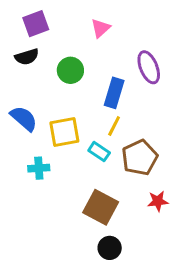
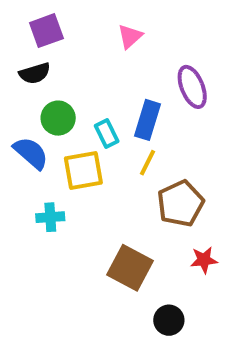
green circle: (70, 70) -> (58, 118), moved
cyan rectangle: (99, 152) -> (107, 134), moved, turned 30
black circle: (110, 248) -> (169, 320), moved

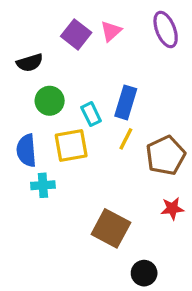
purple square: (46, 31) -> (76, 34), moved, turned -32
purple ellipse: (192, 87) -> (166, 29), moved
blue semicircle: (31, 153) -> (26, 150), moved, turned -136
brown pentagon: (181, 204) -> (166, 155), moved
red star: (204, 260) -> (172, 208), moved

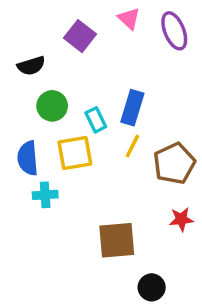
pink triangle: (111, 31) -> (129, 19), moved, turned -35
brown square: (111, 228) -> (117, 240), turned -33

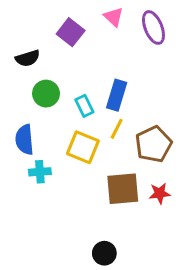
yellow square: (75, 153) -> (83, 147), moved, turned 32
brown square: (117, 240) -> (123, 189), moved
black circle: (152, 287) -> (104, 253), moved

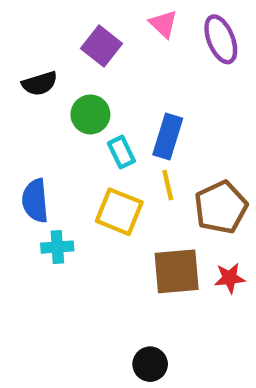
green circle: (46, 94) -> (90, 114), moved
yellow line: (117, 129) -> (168, 185), turned -40

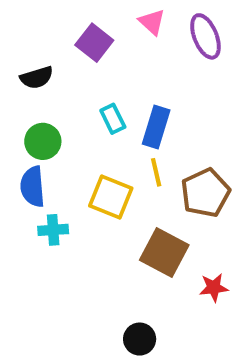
green circle: (90, 114) -> (43, 141), moved
cyan rectangle: (121, 152) -> (113, 119), moved
brown square: (177, 271) -> (164, 253), turned 33
red star: (230, 278) -> (214, 288), moved

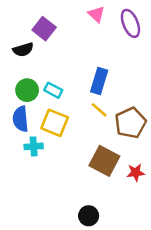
purple square: (94, 43) -> (44, 29), moved
cyan rectangle: (113, 119) -> (53, 90), moved, turned -36
yellow line: (156, 172) -> (99, 110), turned -36
yellow square: (111, 197) -> (55, 123), moved
red star: (214, 288) -> (136, 173), moved

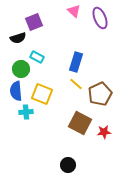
purple square: (44, 29) -> (34, 22), turned 30
cyan rectangle: (53, 90) -> (37, 57), moved

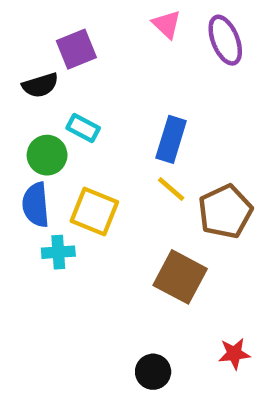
red star: (104, 132) -> (234, 354), moved

